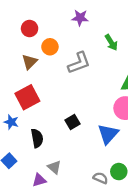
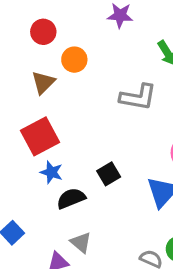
gray L-shape: (79, 63) -> (138, 97), moved, turned 30
blue star: (11, 122) -> (51, 172), moved
black semicircle: (37, 138) -> (71, 198), moved, turned -102

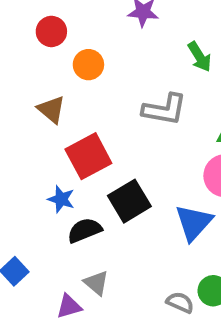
brown triangle: (43, 82) -> (51, 109), moved, turned -35
red square: (40, 136) -> (88, 156), moved
black square: (109, 174) -> (129, 201), size x1.5

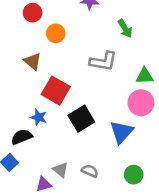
red square: (88, 156) -> (56, 91), turned -32
black semicircle: (85, 230) -> (22, 137), moved
gray semicircle: (180, 302) -> (90, 171), moved

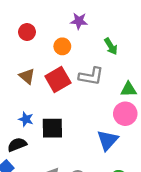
orange circle: (56, 33) -> (62, 46), moved
red square: (56, 91) -> (58, 79), moved, turned 30
blue star: (39, 117) -> (26, 119), moved
black square: (81, 119) -> (52, 128), moved, turned 30

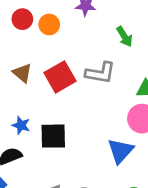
orange circle: (62, 46) -> (49, 25), moved

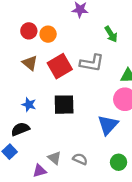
red circle: (22, 19) -> (29, 31), moved
orange circle: (49, 25) -> (48, 34), moved
black square: (53, 136) -> (64, 105), moved

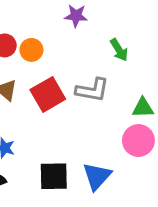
black square: (64, 105) -> (54, 176), moved
blue triangle: (108, 125) -> (97, 176), moved

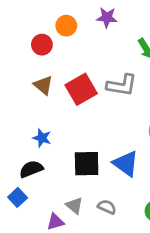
orange circle: (31, 50) -> (66, 26), moved
blue triangle: (97, 176) -> (126, 164), turned -36

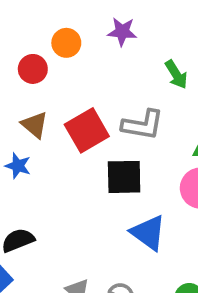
blue star: (42, 138) -> (18, 166), moved
black square: (87, 164) -> (124, 177), moved

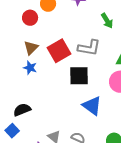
brown triangle: (35, 125) -> (31, 48), turned 35
blue star: (18, 166) -> (30, 68), moved

